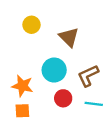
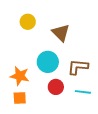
brown L-shape: (88, 76) -> (78, 67), turned 30

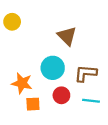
yellow circle: (28, 22) -> (12, 22), moved
orange square: (20, 98) -> (33, 104), moved

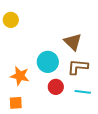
brown triangle: (67, 36) -> (73, 42), moved
orange square: (33, 104) -> (16, 103), moved

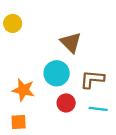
brown triangle: (73, 42) -> (71, 42), moved

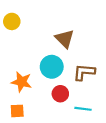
cyan line: (98, 109) -> (83, 109), moved

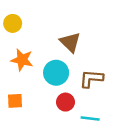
orange star: (21, 82) -> (22, 60), moved
orange square: (17, 111) -> (15, 101), moved

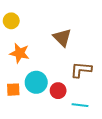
cyan circle: (56, 73) -> (36, 82), moved

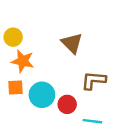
yellow circle: (11, 21) -> (13, 37), moved
orange square: (13, 90) -> (16, 88), moved

